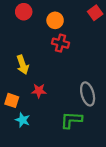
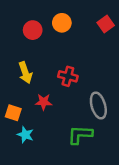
red circle: (24, 12) -> (33, 30), moved
red square: (95, 13) -> (106, 24), moved
red cross: (60, 43) -> (68, 76), moved

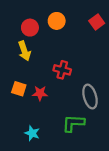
yellow arrow: (25, 73) -> (24, 51), moved
orange square: (13, 113) -> (19, 89), moved
cyan star: (25, 135) -> (32, 133), moved

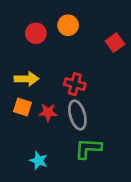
red square: (97, 22) -> (115, 43), moved
yellow arrow: (24, 51) -> (27, 79), moved, turned -72
gray ellipse: (90, 97) -> (77, 115), moved

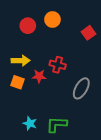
red star: (48, 112) -> (39, 76), moved
gray ellipse: (77, 115) -> (81, 88), moved, turned 45
green L-shape: (88, 148) -> (57, 124), moved

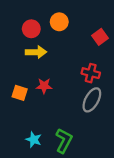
yellow arrow: (21, 61) -> (36, 52), moved
red cross: (58, 65) -> (91, 73), moved
green L-shape: (57, 124) -> (64, 141), turned 115

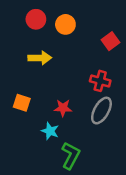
red circle: (31, 29) -> (36, 19), moved
red star: (44, 86) -> (63, 108), moved
cyan star: (34, 139) -> (50, 131), moved

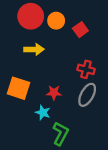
red circle: (36, 19) -> (31, 16), size x1.5
red square: (110, 41) -> (80, 30), moved
orange square: (22, 103) -> (18, 88), size x1.5

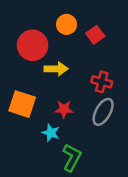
red circle: (31, 16) -> (33, 45), moved
yellow arrow: (34, 49) -> (56, 69), moved

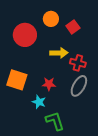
yellow arrow: (56, 69) -> (59, 53), moved
green L-shape: (72, 158) -> (55, 121), turned -45

